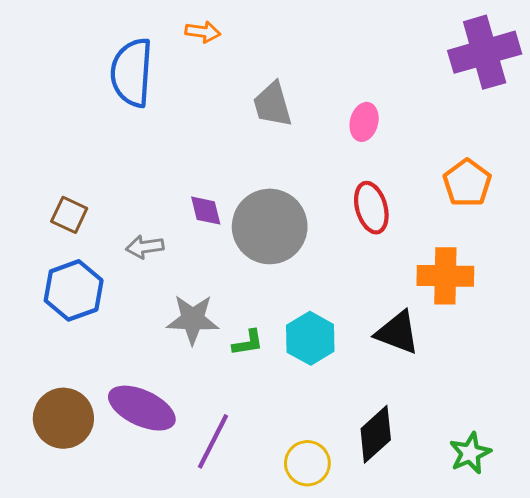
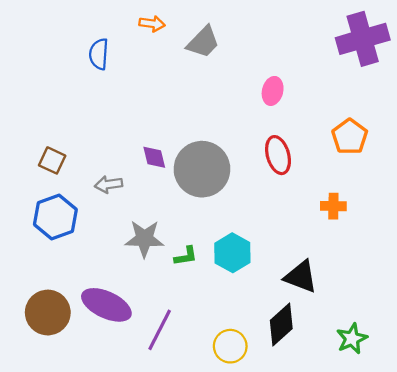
blue semicircle: (132, 73) -> (99, 54), size x0.6
gray trapezoid: (273, 104) -> (203, 42), moved, turned -120
orange cross: (445, 276) -> (333, 206), size x0.6
black triangle: (397, 333) -> (301, 277), moved

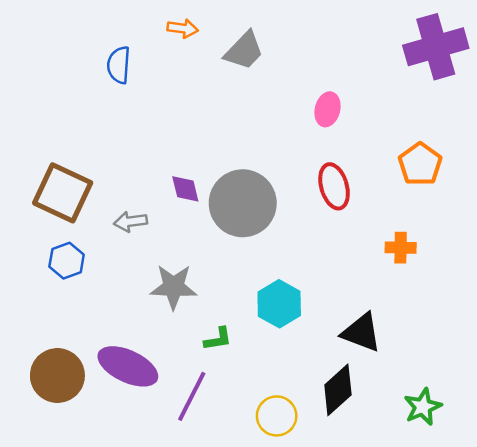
brown square: (52, 160) -> (63, 193), size x1.8
blue hexagon: (55, 217) -> (67, 261), size x0.7
green L-shape: (186, 256) -> (218, 339), moved

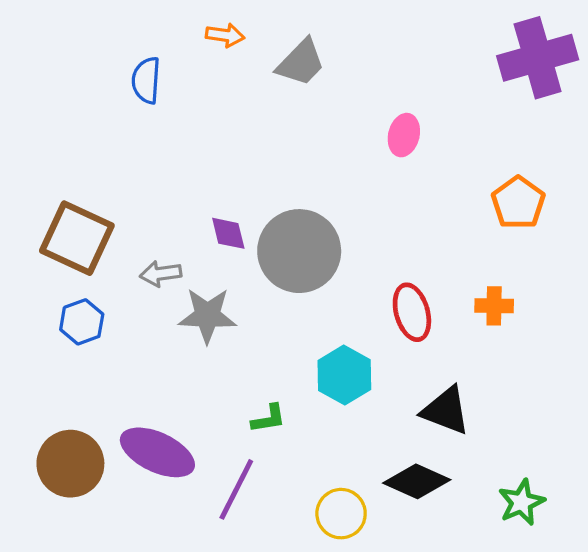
red ellipse: (334, 186) -> (412, 312), moved
gray star: (174, 287) -> (207, 315), moved
black diamond: (338, 390) -> (417, 481), turned 66

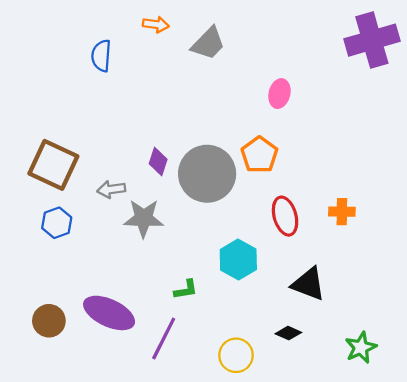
orange pentagon: (518, 203) -> (259, 155), moved
purple diamond: (228, 233) -> (158, 161), turned 32
brown circle: (70, 464) -> (49, 321), size x0.7
black diamond: (417, 481) -> (288, 333), size x0.6

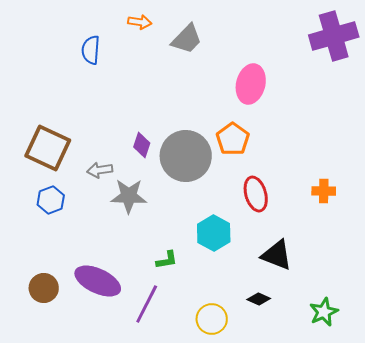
pink ellipse: (279, 94) -> (251, 84), size x1.5
orange cross: (342, 212) -> (324, 191), moved

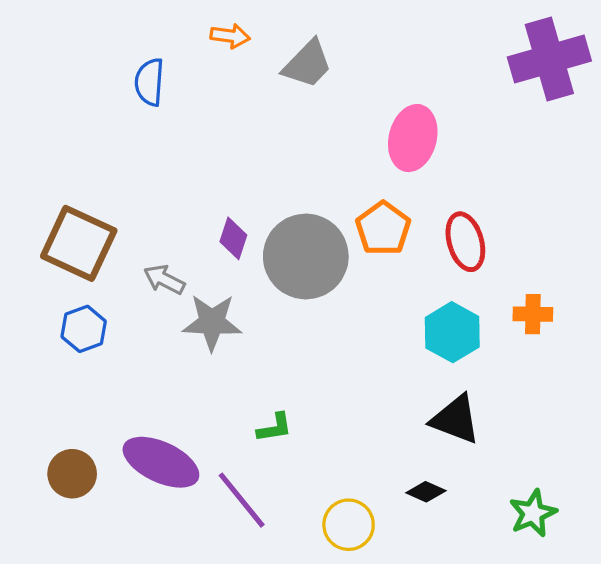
gray arrow: (100, 170) -> (164, 280), turned 35
red ellipse: (256, 194) -> (465, 242), moved
cyan hexagon: (214, 233) -> (452, 332), moved
purple line: (147, 304) -> (242, 500), turned -66

